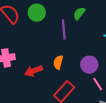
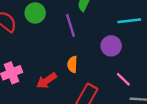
purple circle: (89, 65) -> (111, 46), moved

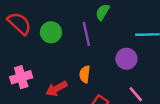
green circle: (35, 13) -> (51, 32), moved

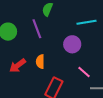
red arrow: (56, 89) -> (18, 66), moved

